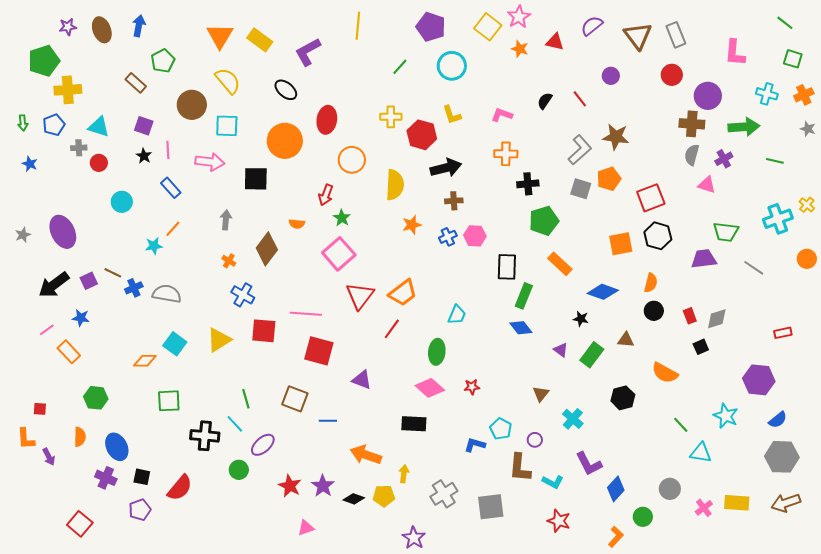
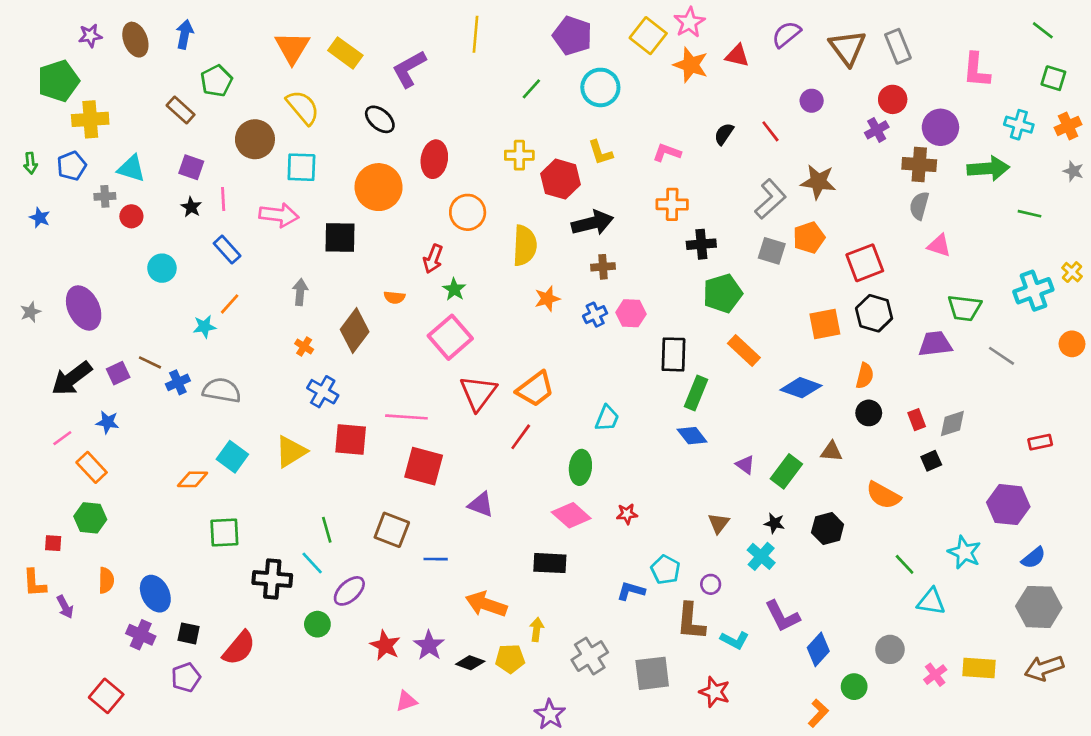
orange star: (520, 49) -> (691, 65), size x1.5
purple cross: (724, 159) -> (877, 130), moved
black star: (581, 319) -> (774, 523), moved
green hexagon: (96, 398) -> (90, 518), moved
red star: (559, 521) -> (715, 692), moved

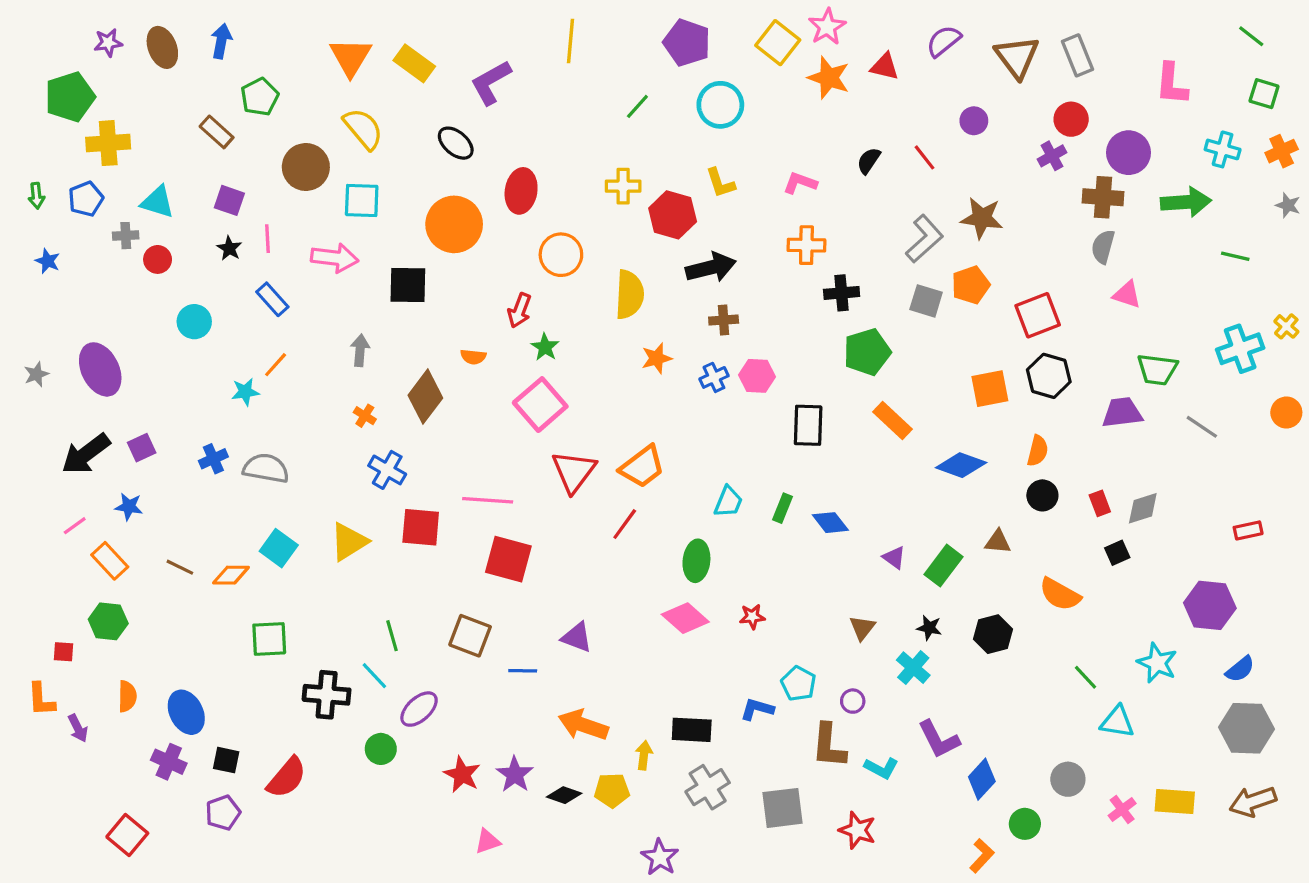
brown line: (150, 362) -> (180, 567), moved
green rectangle: (696, 393) -> (783, 508), moved, size x0.7
purple triangle: (481, 505) -> (577, 637), moved
black rectangle: (550, 563) -> (692, 730), moved

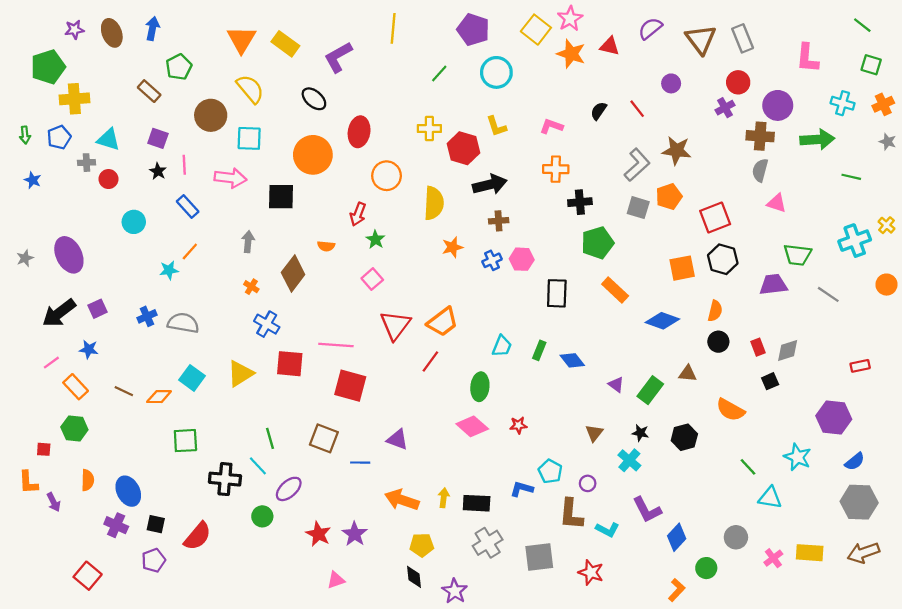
pink square: (540, 405) -> (372, 279), size x0.6
yellow arrow: (644, 755) -> (444, 498), moved
black diamond: (564, 795) -> (414, 577), moved, turned 65

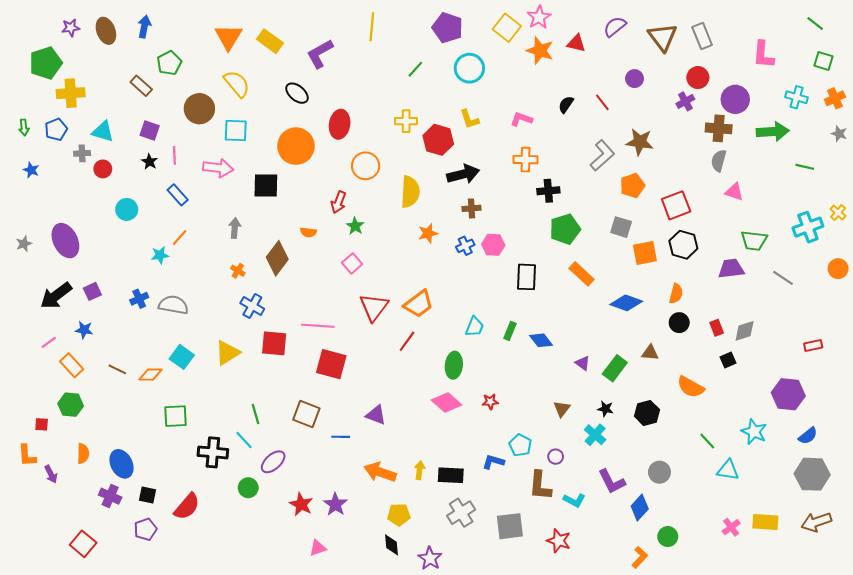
gray square: (638, 208) -> (621, 227), moved
gray circle: (736, 537) -> (659, 472), moved

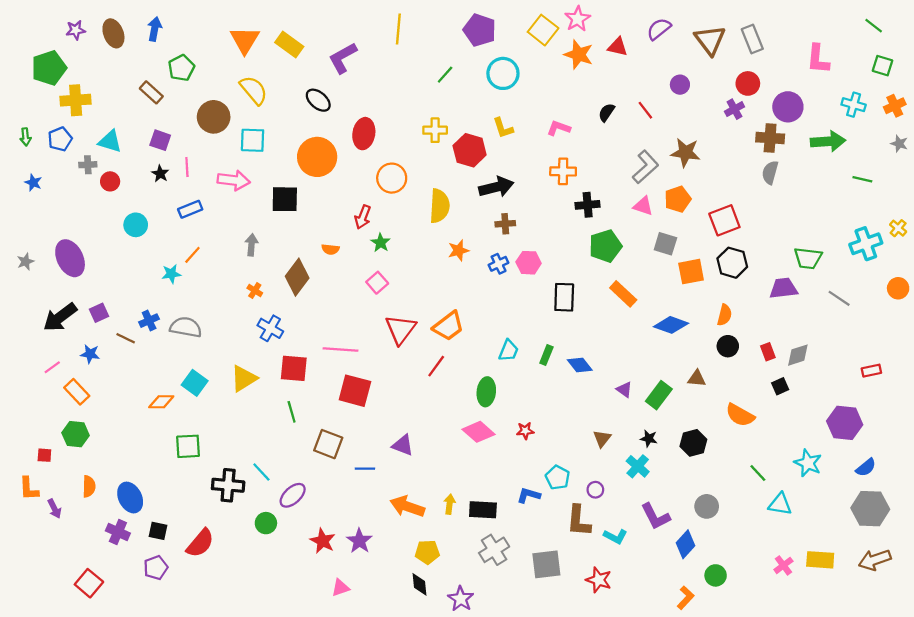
pink triangle: (734, 192) -> (643, 206), moved
blue rectangle: (178, 195) -> (190, 209), turned -70
brown line: (117, 369) -> (126, 338), moved
green line: (255, 414) -> (292, 412), moved

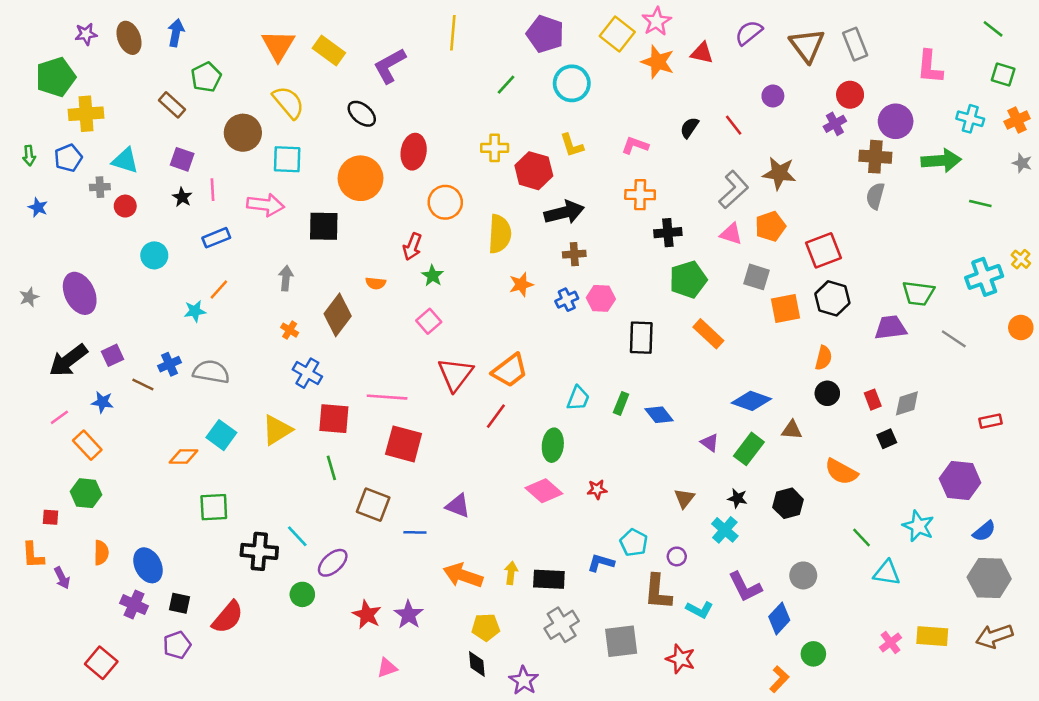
blue diamond: (671, 325) -> (751, 401), moved

